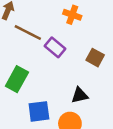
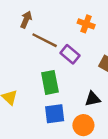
green rectangle: (17, 79) -> (50, 82), moved, turned -40

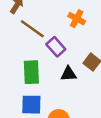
black triangle: (93, 99) -> (69, 74), moved

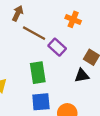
black triangle: (69, 74) -> (82, 76), moved

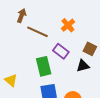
orange cross: (73, 19) -> (68, 25), moved, turned 32
purple rectangle: (57, 47) -> (61, 51), moved

